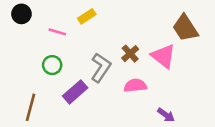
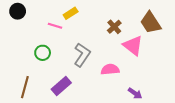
pink line: (57, 32) -> (55, 26), moved
brown cross: (130, 54) -> (114, 27), moved
purple rectangle: (75, 92) -> (61, 86), moved

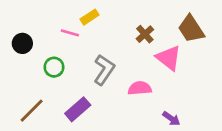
black circle: (18, 11) -> (22, 43), moved
brown line: (25, 87) -> (32, 111), turned 30

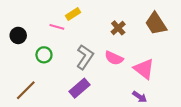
pink triangle: (169, 58) -> (144, 69), moved
pink semicircle: (140, 88) -> (114, 58), moved, turned -150
purple rectangle: (78, 109) -> (79, 88), moved

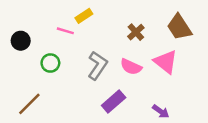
pink triangle: (144, 69) -> (166, 62), moved
purple rectangle: (79, 88) -> (114, 101), moved

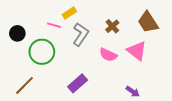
green circle: (50, 63) -> (42, 52), size x1.6
gray L-shape: (97, 66) -> (81, 34), moved
purple rectangle: (114, 101) -> (78, 83), moved

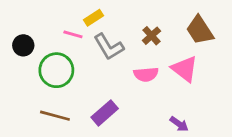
gray L-shape: (81, 34) -> (109, 47), turned 115
pink semicircle: (108, 55) -> (146, 74), turned -30
brown line: (24, 85) -> (55, 116), moved, turned 60

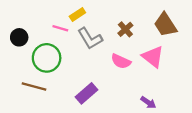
pink semicircle: (146, 74) -> (121, 61), turned 30
brown line: (55, 116) -> (34, 86), moved

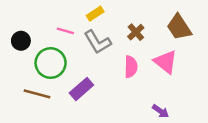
yellow rectangle: (77, 14) -> (95, 14), moved
pink semicircle: (121, 61) -> (131, 67), turned -114
purple rectangle: (87, 93) -> (81, 89), moved

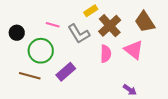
yellow rectangle: (95, 14) -> (91, 11), moved
brown cross: (136, 32) -> (110, 26), size x1.6

